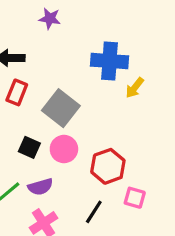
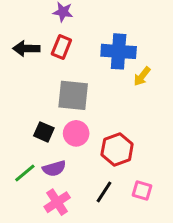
red rectangle: (17, 92) -> (61, 47), moved
gray square: (61, 108) -> (73, 95), turned -32
pink square: (135, 198) -> (142, 190), moved

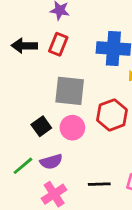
black square: (44, 132) -> (41, 126), turned 30
red hexagon: (117, 149) -> (112, 115), moved
black line: (104, 192) -> (99, 184), turned 55

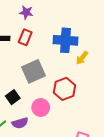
gray square: (70, 91) -> (33, 71), turned -30
pink circle: (72, 128) -> (41, 108), moved

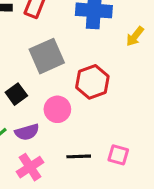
yellow arrow: (82, 58) -> (135, 36), moved

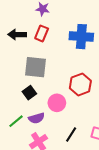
gray square: (47, 56) -> (35, 67), moved, turned 30
black line: (79, 156) -> (71, 134), turned -56

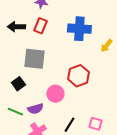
black square: (29, 93) -> (18, 84), moved
green line: (16, 121) -> (15, 112), turned 63

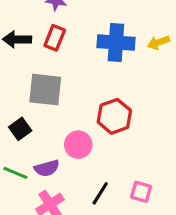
yellow arrow: (106, 46) -> (158, 42), moved, turned 32

